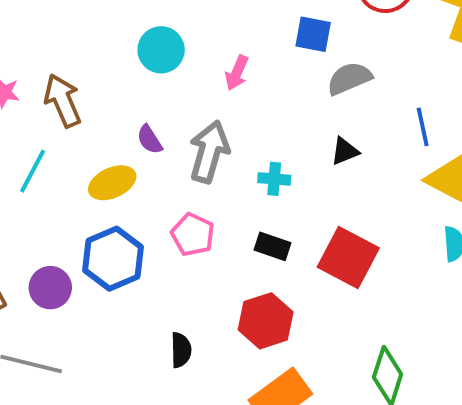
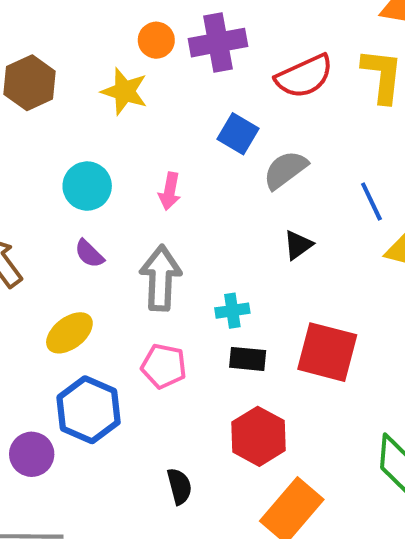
blue square: (313, 34) -> (238, 134), turned 33
purple semicircle: (150, 139) -> (89, 254), moved
cyan cross: (274, 179) -> (232, 311), moved

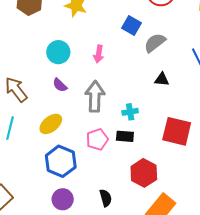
black triangle: (298, 245) -> (162, 79), turned 42
black rectangle: (248, 359) -> (125, 136), moved
pink pentagon: (164, 366) -> (97, 139), turned -30
purple circle: (32, 454) -> (63, 199), moved

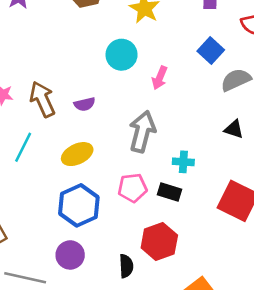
cyan circle: (58, 52) -> (122, 55), moved
purple semicircle: (60, 85) -> (85, 104), moved, turned -70
red hexagon: (144, 173) -> (159, 241), moved

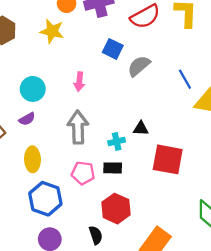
cyan circle: (122, 55) -> (33, 89), moved
black triangle: (234, 129) -> (141, 128), moved
yellow ellipse: (77, 154) -> (32, 159), turned -50
pink pentagon: (132, 188) -> (83, 173), turned 30

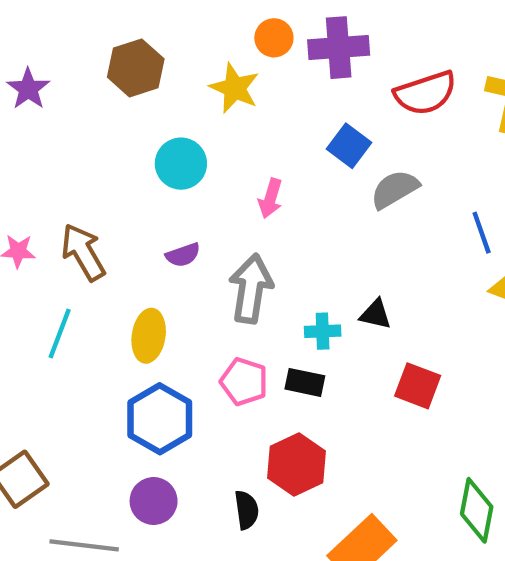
cyan circle: (33, 89) -> (181, 164), moved
purple semicircle: (27, 119) -> (183, 255), moved
red square: (168, 159) -> (418, 386), size x0.7

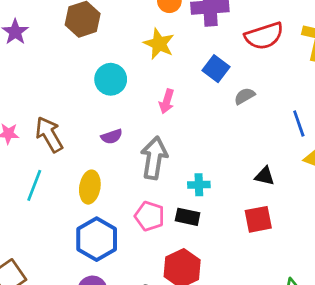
yellow star: (235, 88) -> (159, 44), moved
gray semicircle: (395, 189) -> (245, 96), size x0.7
black triangle: (376, 314) -> (265, 176), moved
red square: (418, 386) -> (258, 219), turned -32

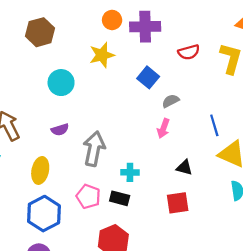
red semicircle: (264, 36) -> (189, 52), size x0.7
yellow star: (159, 44) -> (102, 55), turned 30
pink arrow: (167, 101) -> (163, 128), moved

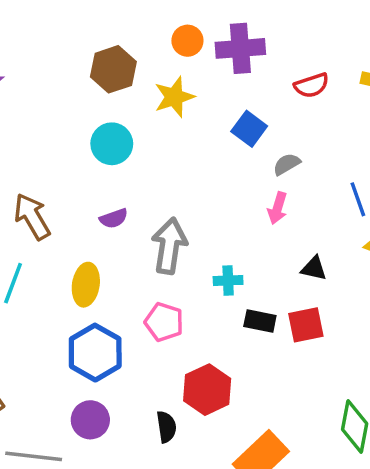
brown hexagon: (40, 32) -> (113, 69), moved
black rectangle: (120, 198) -> (260, 321), moved

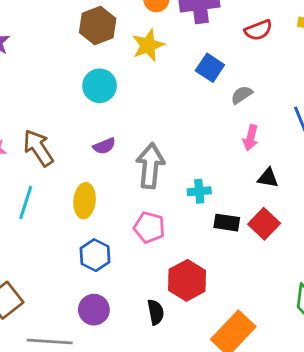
pink arrow: (278, 208) -> (251, 138), moved
red square: (306, 325) -> (264, 224), turned -32
blue hexagon: (95, 353) -> (95, 255), size x0.7

